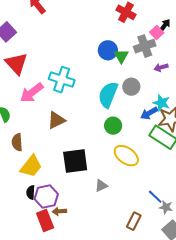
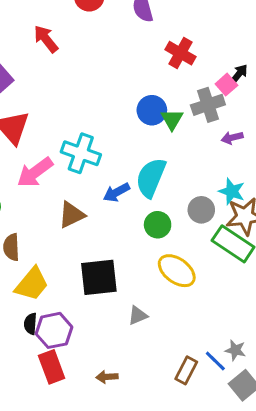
gray circle: (131, 87) -> (201, 210), moved
blue arrow: (149, 113) -> (116, 192), moved
blue line: (155, 197) -> (215, 361), moved
brown arrow: (59, 211) -> (107, 377), moved

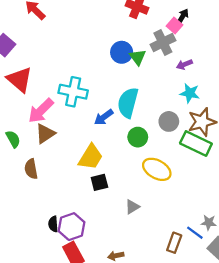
cyan star: (232, 191) -> (190, 93), moved
brown triangle: (72, 215) -> (45, 134), moved
black square: (99, 277) -> (99, 182), size x0.6
yellow trapezoid: (32, 284) -> (91, 157), moved

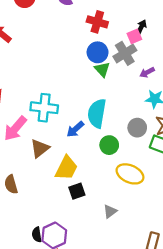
pink square: (175, 26) -> (134, 36), turned 32
blue circle: (122, 52) -> (98, 52), moved
brown triangle: (45, 134) -> (40, 148), moved

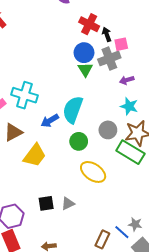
black arrow: (141, 27) -> (107, 34), moved, turned -56
black square: (77, 191) -> (46, 203), moved

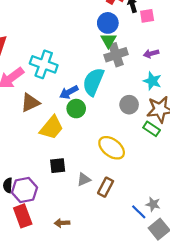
gray cross: (109, 58) -> (116, 55), moved
green circle: (79, 141) -> (76, 109), moved
green rectangle: (130, 152) -> (152, 129), size x0.6
black square: (46, 203) -> (58, 166), moved
brown rectangle: (102, 239) -> (106, 187), moved

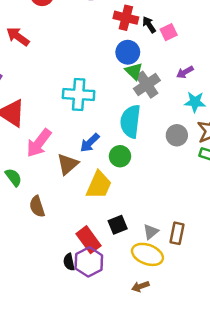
cyan cross: (44, 64) -> (79, 95), moved
blue arrow: (69, 92) -> (90, 143), moved
yellow ellipse: (112, 148) -> (147, 254), moved
red rectangle: (23, 216) -> (88, 240), moved

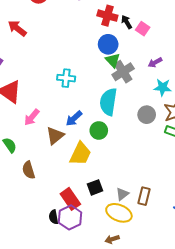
pink square: (169, 32) -> (143, 29), turned -32
cyan cross: (79, 95) -> (66, 78), size x0.7
pink arrow: (39, 143) -> (32, 117), size x0.7

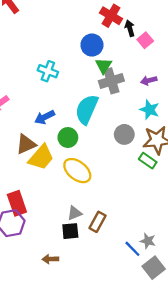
blue circle: (108, 44) -> (92, 45), moved
brown triangle: (55, 136) -> (26, 144), moved
black square: (95, 187) -> (70, 231), moved
yellow ellipse: (119, 213) -> (77, 171), moved

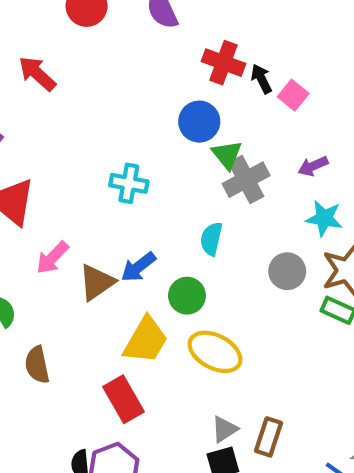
cyan semicircle: (87, 109) -> (211, 239), size x0.6
brown triangle: (26, 144) -> (97, 282), moved
red rectangle: (17, 203) -> (123, 399), moved

